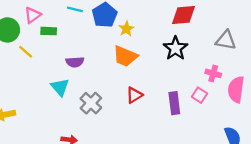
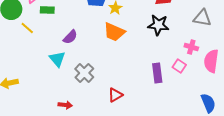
black star: (175, 48) -> (158, 25), turned -30
purple semicircle: (75, 62) -> (70, 37), turned -42
red triangle: (134, 95) -> (115, 95), moved

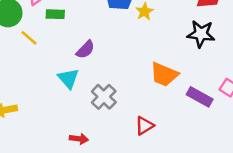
orange trapezoid: (114, 32) -> (164, 75), moved
purple rectangle: (157, 73) -> (200, 97), turned -54

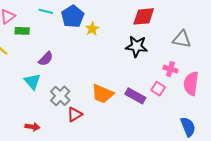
orange trapezoid: (164, 75) -> (102, 94), moved
red triangle: (144, 126) -> (75, 114), moved
red arrow: (79, 139) -> (32, 127), moved

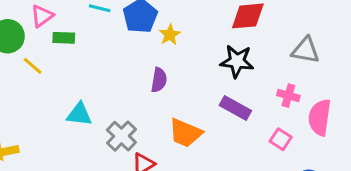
purple semicircle: (46, 59) -> (159, 80), moved, turned -35
cyan triangle: (32, 81) -> (79, 114), turned -42
pink square: (158, 89) -> (281, 139), moved
purple rectangle: (135, 96) -> (235, 108), moved

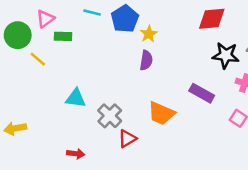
black star: (237, 61) -> (226, 55), moved
purple semicircle: (159, 80) -> (146, 60), moved

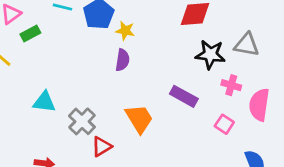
yellow star: (149, 34) -> (125, 31), turned -30
green rectangle: (63, 36) -> (30, 34), turned -30
orange trapezoid: (161, 113) -> (139, 119), turned -144

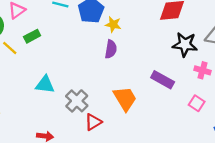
green rectangle: (30, 34) -> (32, 36), moved

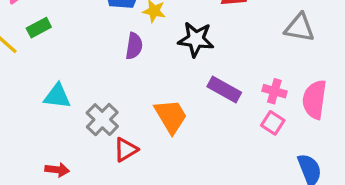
black star: (185, 44) -> (196, 39), moved
purple semicircle: (111, 49) -> (134, 46), moved
pink cross: (203, 70) -> (274, 91), moved

